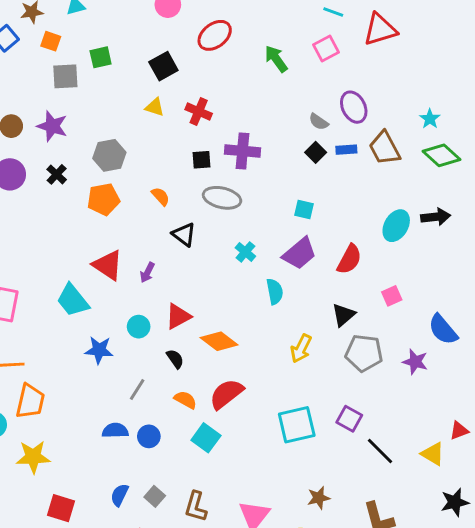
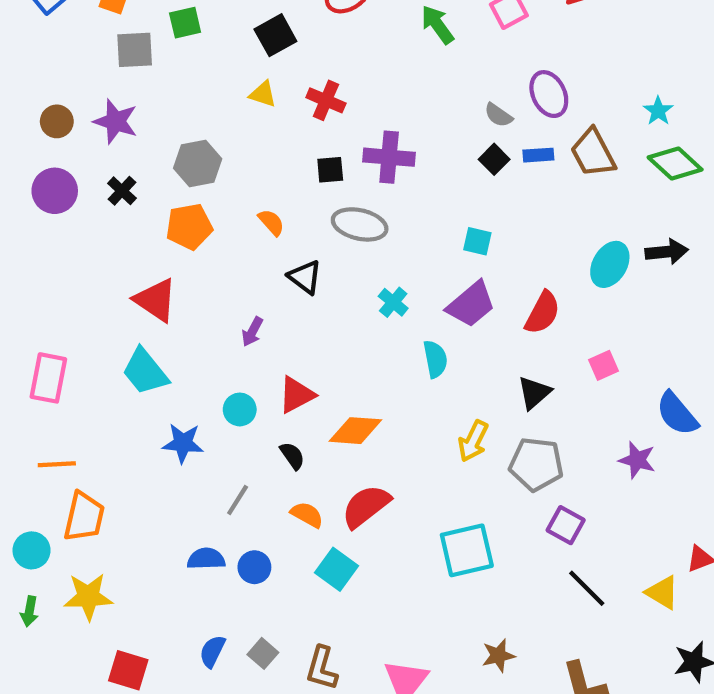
red triangle: (108, 265) -> (156, 300), moved
orange diamond: (219, 341) -> (355, 431), turned -33
gray pentagon: (364, 353) -> (536, 464), moved
purple square: (349, 419) -> (566, 525), moved

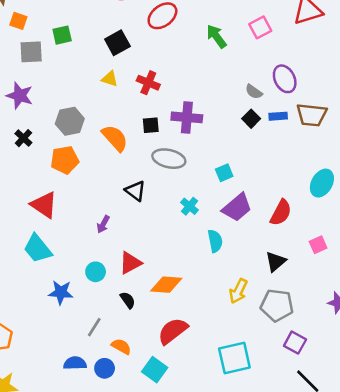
brown trapezoid: (593, 153) -> (312, 115), turned -56
orange semicircle: (271, 222) -> (115, 138), moved, size x1.6
cyan square: (477, 241) -> (224, 173), moved, turned -36
orange semicircle: (307, 515) -> (121, 346), moved

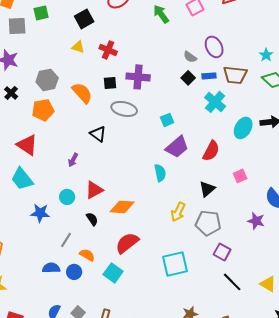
cyan cross: (189, 206) -> (215, 102), moved, size x1.5

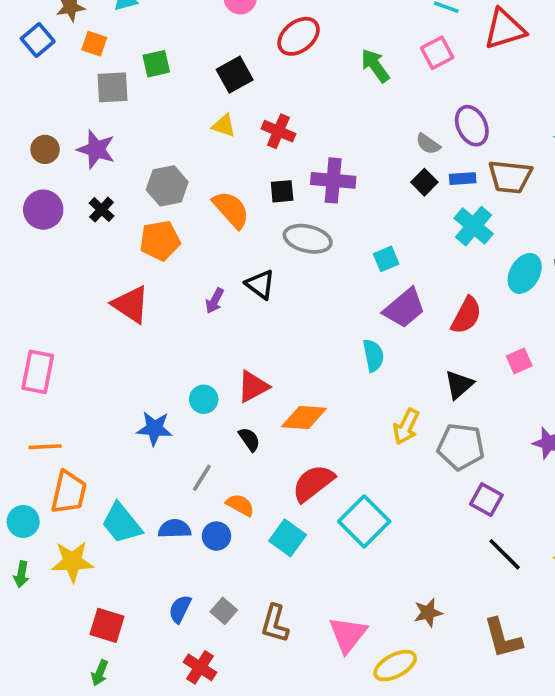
purple arrow: (73, 160) -> (215, 301), moved
cyan trapezoid: (22, 179) -> (122, 523), moved
cyan square: (175, 264) -> (364, 521), moved, turned -32

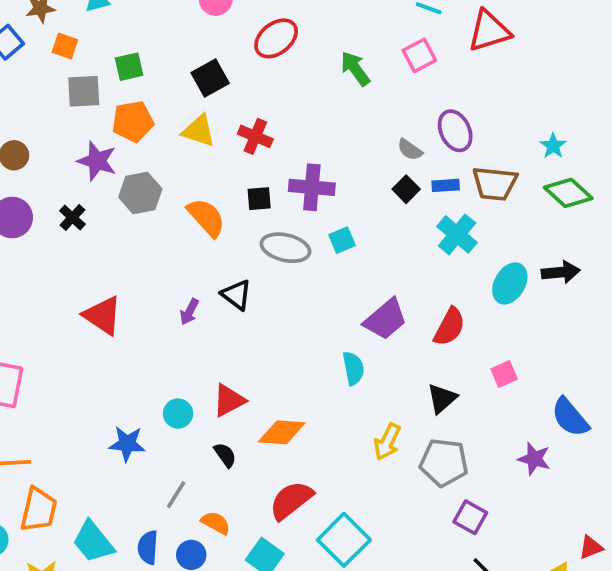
yellow triangle: (224, 126) -> (199, 131), size x1.4
purple star: (96, 149) -> (97, 161), moved
orange pentagon: (160, 241) -> (133, 121), moved
cyan square: (386, 259) -> (342, 240), moved
blue semicircle: (175, 529) -> (148, 547), turned -84

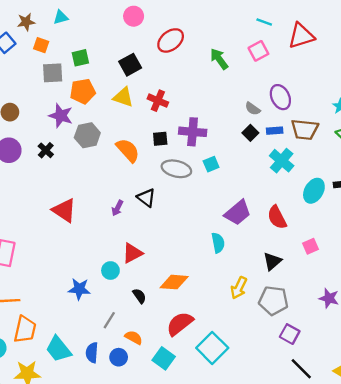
red semicircle: (449, 327) -> (277, 217), turned 125
red triangle: (229, 400) -> (132, 253), moved

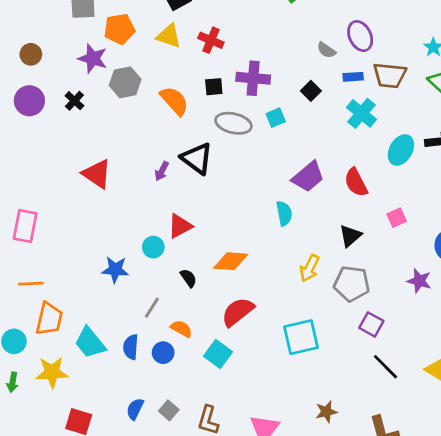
black square: (250, 133) -> (311, 91), moved
black triangle: (146, 198) -> (197, 158), size x1.4
cyan square: (212, 348) -> (301, 337), moved, turned 32

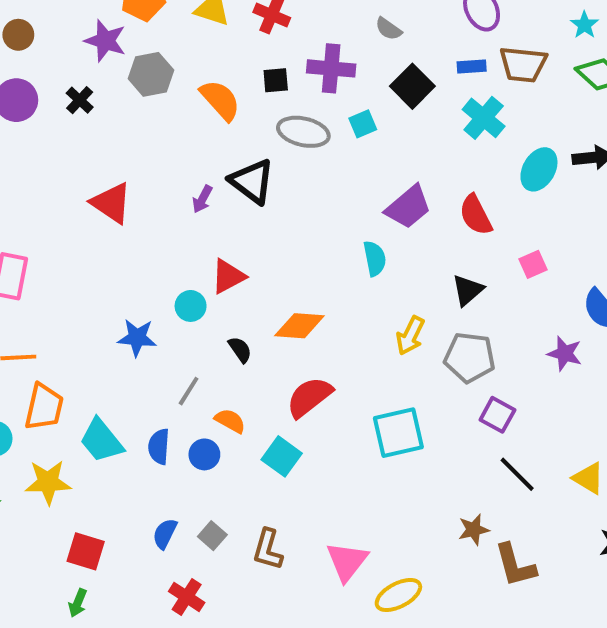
gray semicircle: (326, 50) -> (389, 29), moved
black square: (311, 91) -> (412, 86), size x1.5
brown star: (326, 412) -> (474, 530), moved

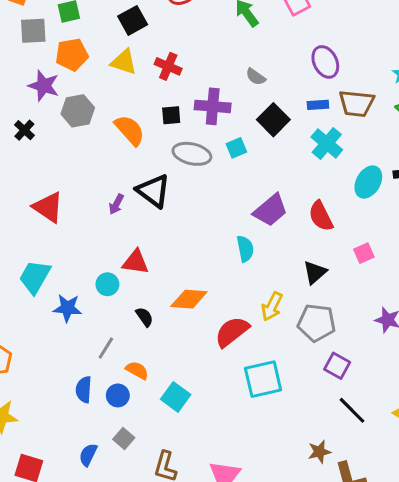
red triangle: (228, 276) -> (136, 262), turned 36
red semicircle: (309, 397) -> (232, 332), moved
cyan trapezoid: (101, 441) -> (35, 277), moved, turned 69
gray square: (212, 536) -> (124, 438), moved

